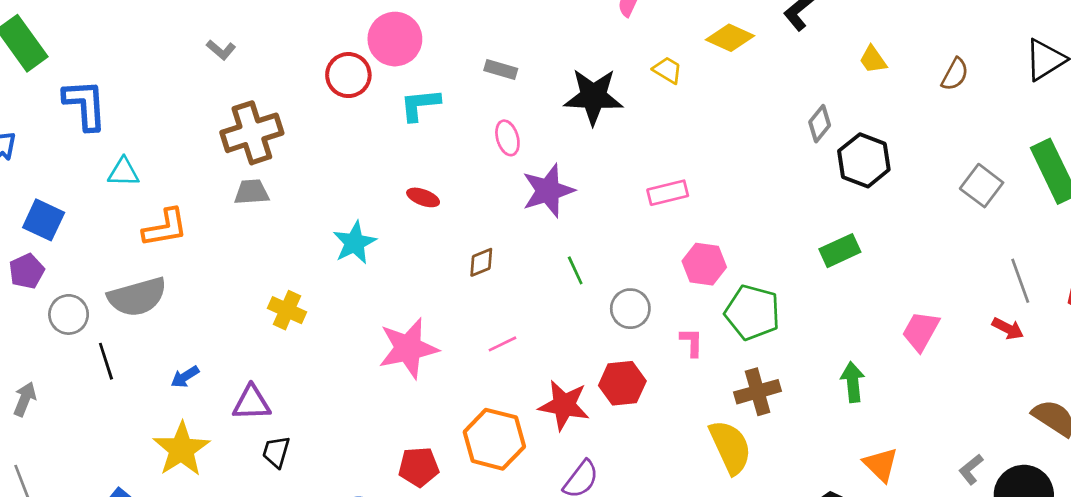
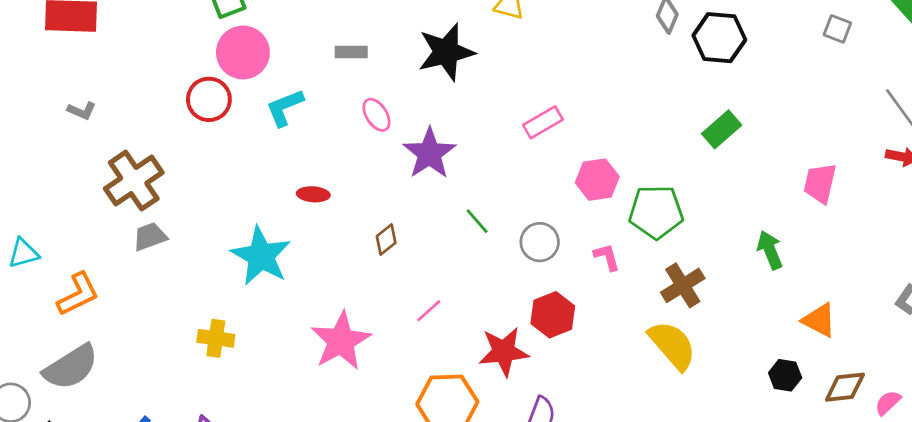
gray square: (982, 186) -> (837, 29), size x0.7
cyan star: (355, 243) -> (261, 256), size x1.4

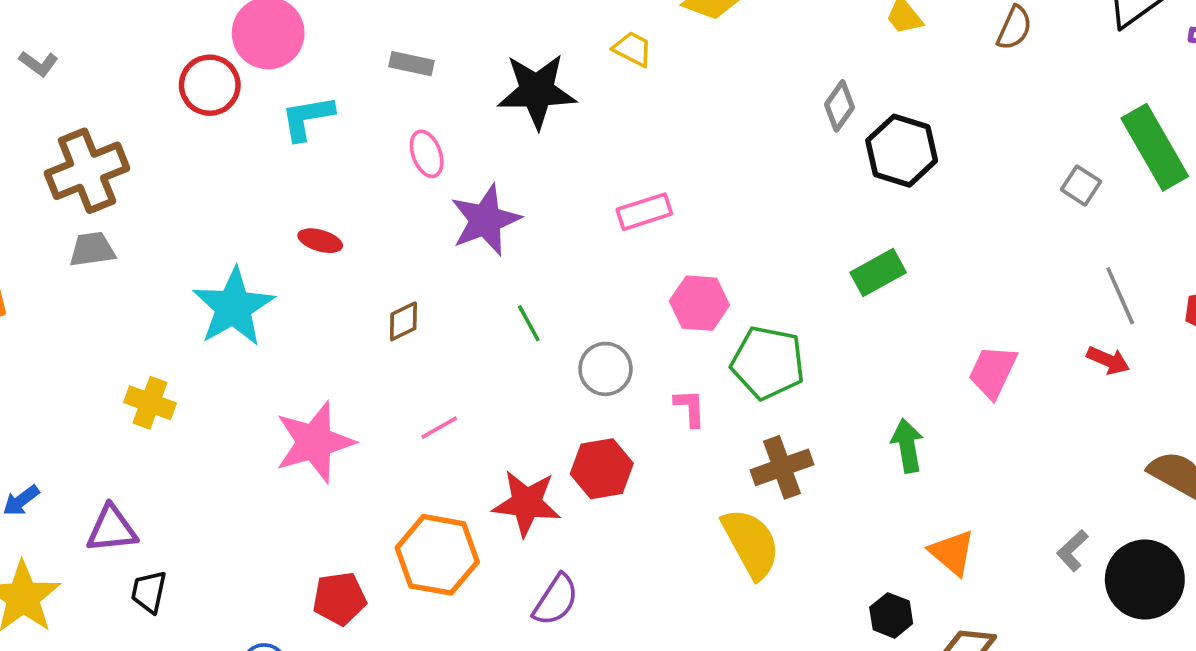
gray square: (837, 29) -> (1081, 186), moved

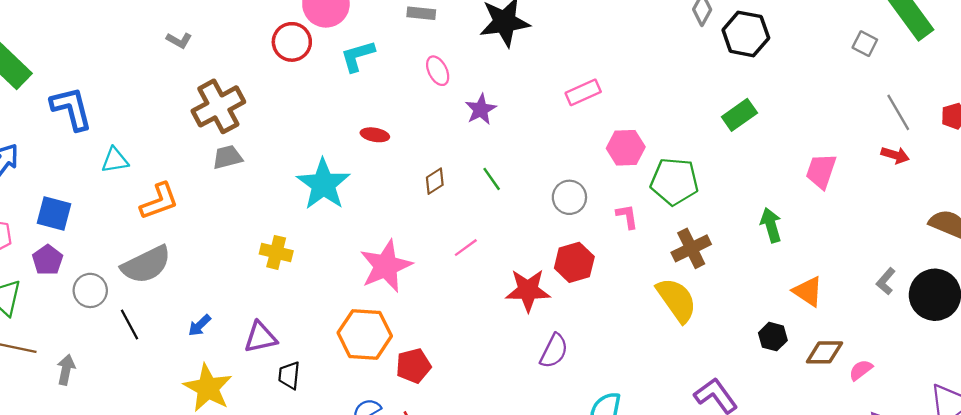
purple star: (485, 220) -> (481, 109), size x0.7
green line: (529, 323) -> (492, 179), moved
orange hexagon: (437, 555) -> (365, 334), moved

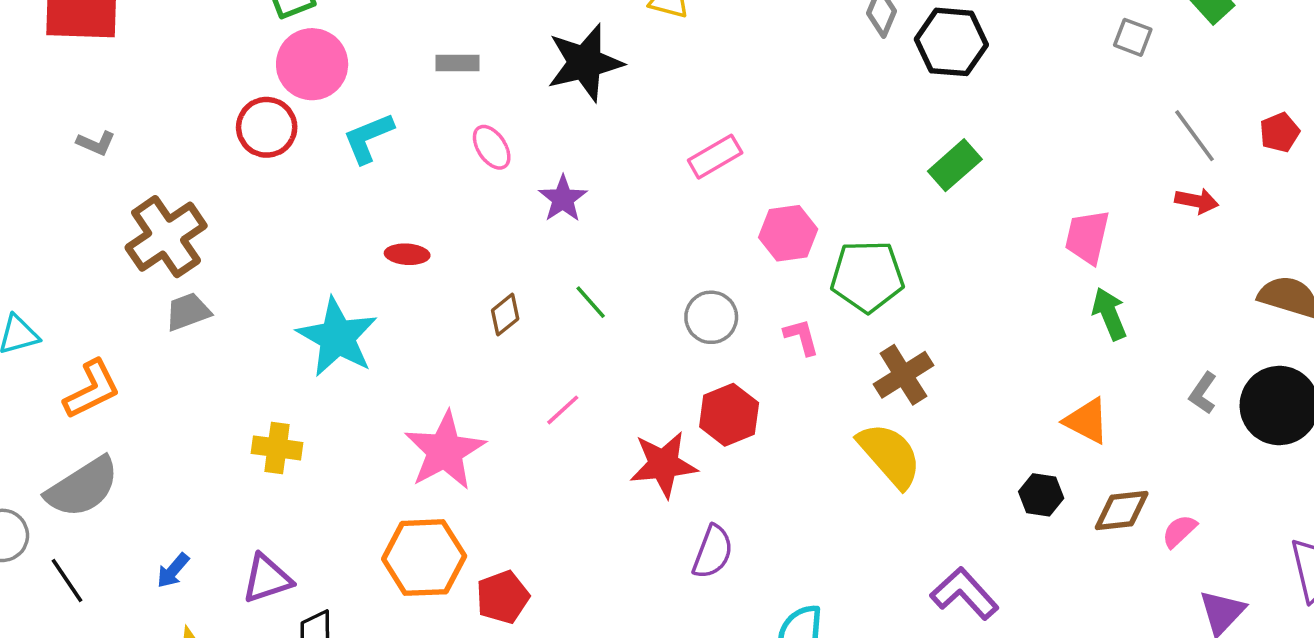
green arrow: (771, 225) -> (1109, 314), moved

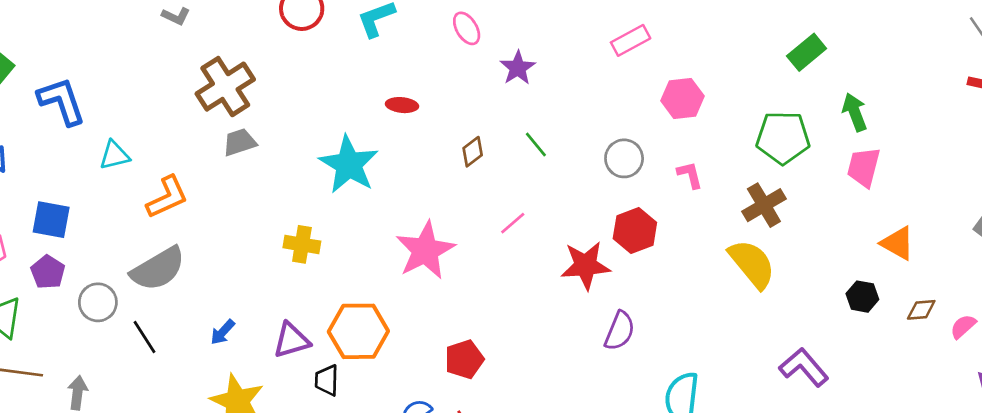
pink trapezoid: (1087, 237) -> (864, 167), moved
green pentagon: (867, 276) -> (783, 138), moved
green arrow: (1109, 314) -> (855, 112), moved
brown diamond: (1122, 510) -> (921, 310), size x0.7
orange hexagon: (424, 558) -> (358, 331), moved

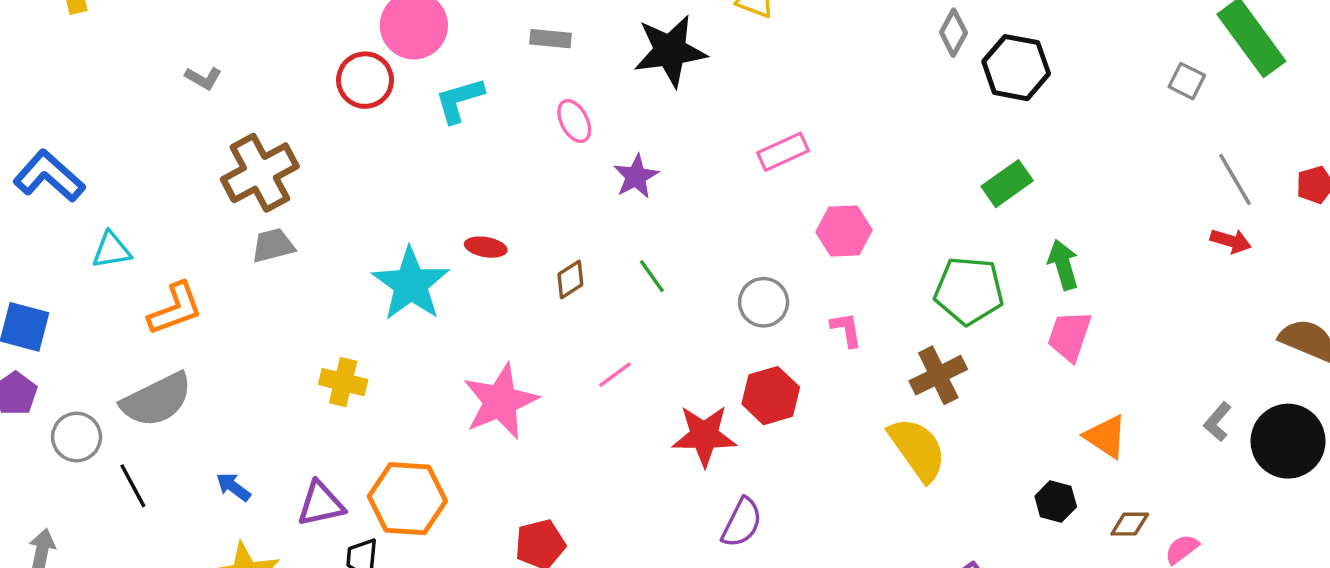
blue L-shape: (62, 101) -> (49, 176), turned -34
red ellipse: (402, 105) -> (486, 247), moved
blue arrow: (223, 332) -> (233, 487), turned 80

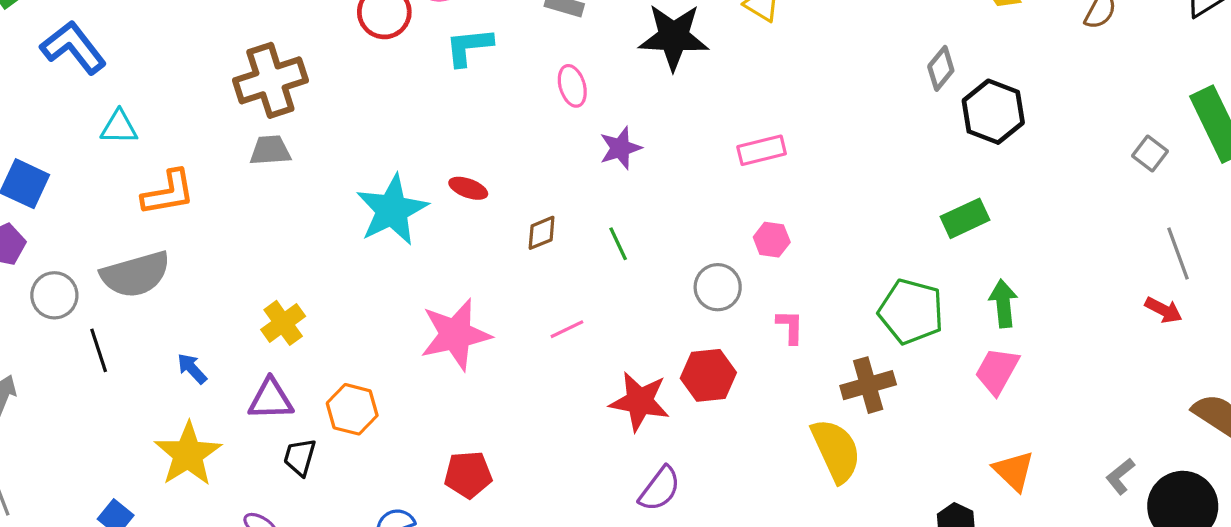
pink hexagon: (844, 231) -> (772, 240), moved, size x0.7
yellow cross: (343, 382) -> (283, 323), moved, turned 30
orange hexagon: (407, 499) -> (352, 409), size x0.7

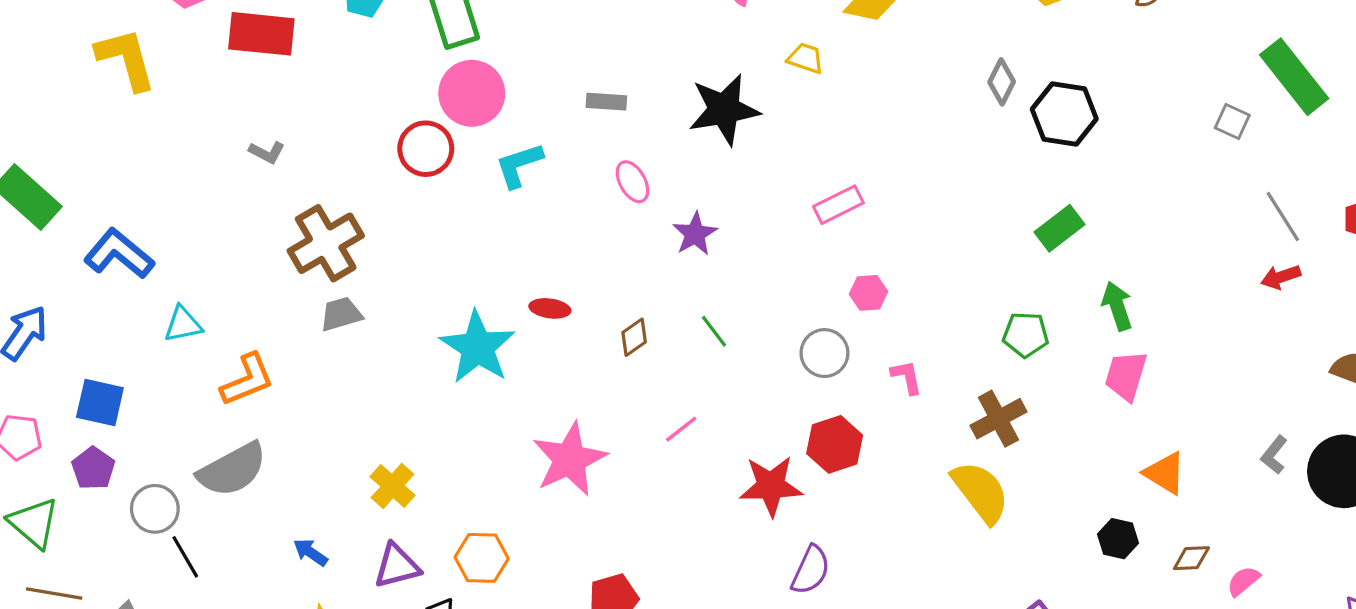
red arrow: (1163, 310) -> (1281, 277), turned 147
green pentagon: (911, 311) -> (1026, 335), size x0.7
black line: (99, 350) -> (185, 557), moved

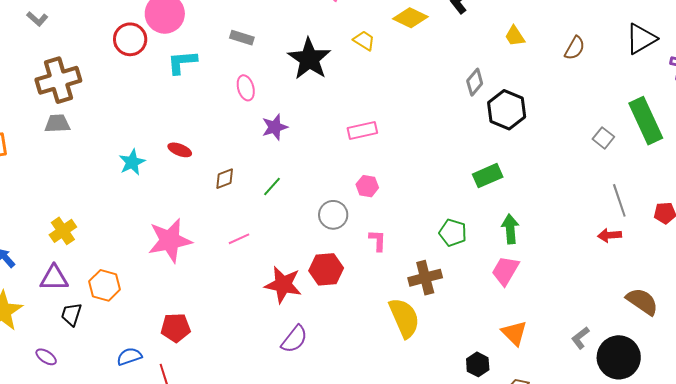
black star: (724, 109) -> (309, 59), turned 30
green line: (714, 331) -> (272, 186), turned 65
cyan star: (478, 347) -> (132, 162), size x0.6

